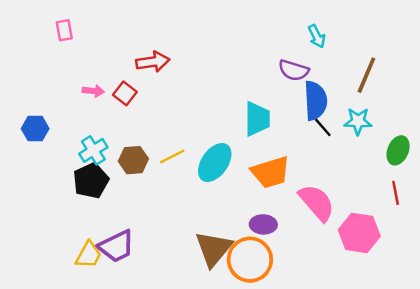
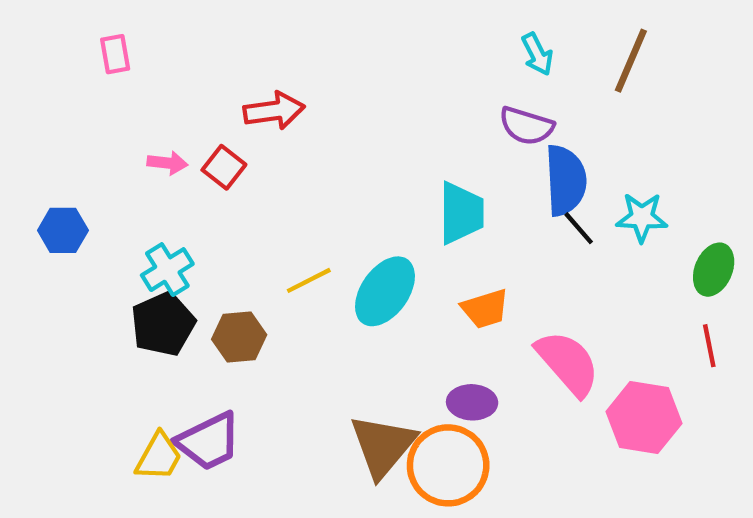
cyan arrow: (317, 36) -> (537, 54), moved
brown line: (366, 75) -> (631, 61), moved
brown hexagon: (133, 160) -> (239, 337), moved
orange trapezoid: (271, 172) -> (485, 309), size x0.7

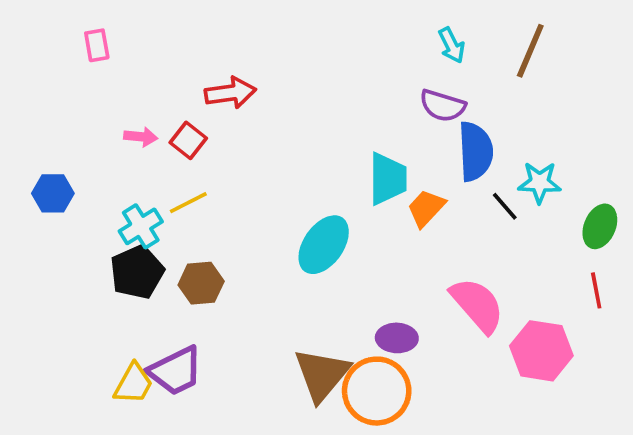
black line: (579, 228) -> (505, 206), moved
yellow line: (309, 280) -> (188, 203), moved
orange trapezoid: (485, 309) -> (426, 208), moved, turned 150

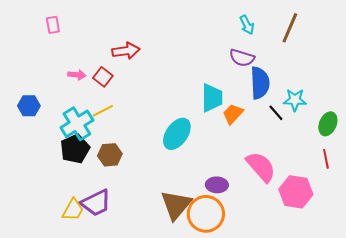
cyan cross: (141, 226) -> (77, 124), size x1.4

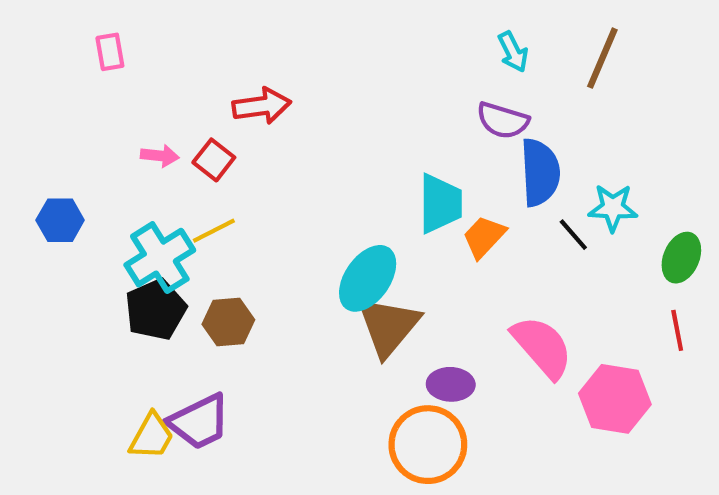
brown triangle: (176, 205) -> (388, 326), moved

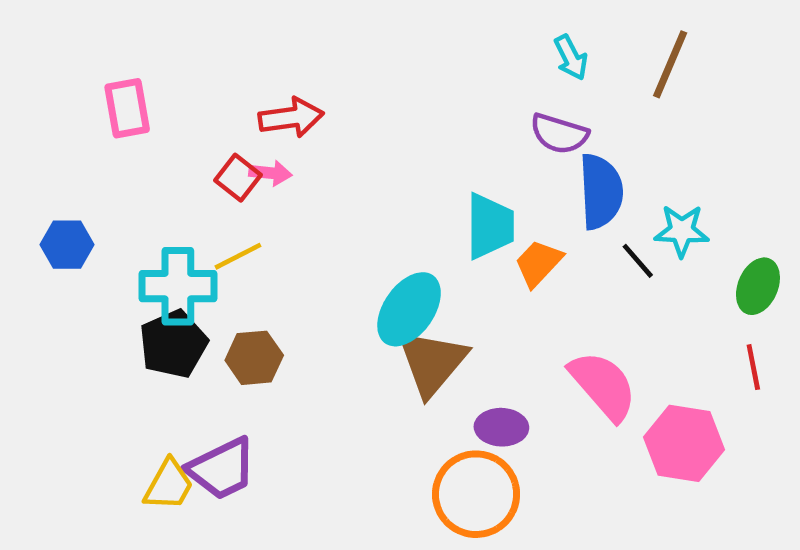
pink rectangle: (110, 52) -> (127, 108), moved, size x1.4
pink arrow: (160, 156) -> (270, 173), moved
cyan cross: (160, 258) -> (178, 286), turned 32

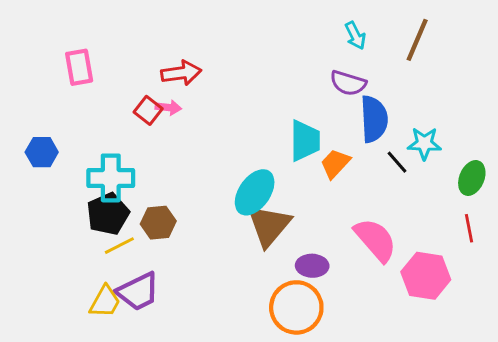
yellow line: (238, 256) -> (119, 246), moved

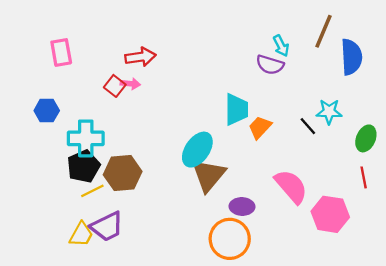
cyan arrow: (355, 36) -> (281, 46), moved
blue semicircle: (374, 119) -> (351, 57), moved
blue hexagon: (42, 152) -> (47, 111), moved
brown hexagon: (158, 223) -> (123, 173), size x1.4

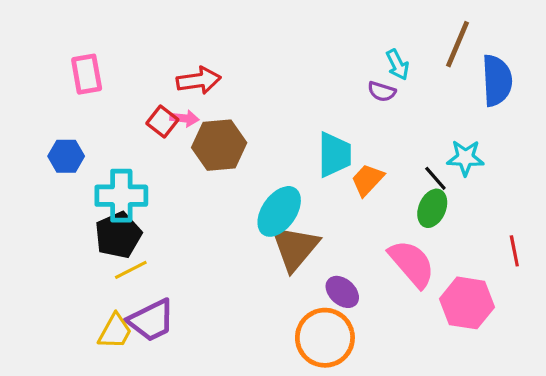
purple semicircle: (270, 65) -> (382, 91), size x0.7
green ellipse: (366, 138) -> (432, 208), moved
brown hexagon: (123, 173) -> (219, 145), moved
purple ellipse: (242, 207) -> (342, 292), turned 40

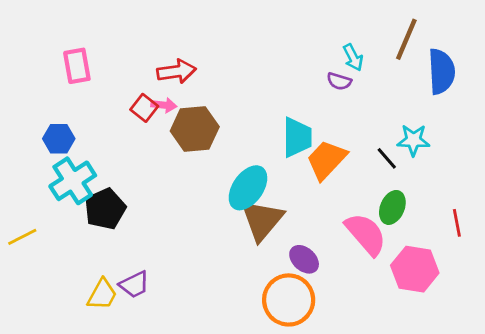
orange trapezoid: (368, 180) -> (326, 160), size x1.4
cyan cross: (121, 196) -> (73, 181), moved, turned -33
green ellipse: (432, 208) -> (392, 207), moved
yellow line: (131, 270) -> (22, 237), moved
purple trapezoid: (151, 320) -> (134, 285), size x0.7

